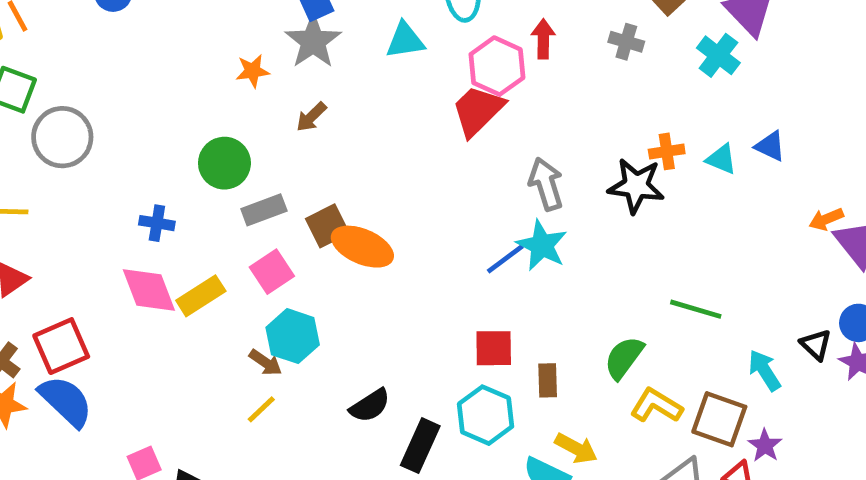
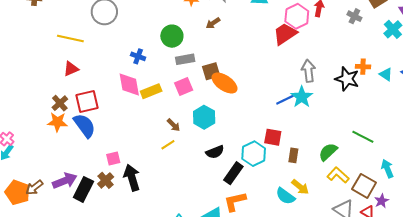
cyan hexagon: (293, 336) -> (204, 117), moved
cyan hexagon: (486, 415) -> (254, 154), moved

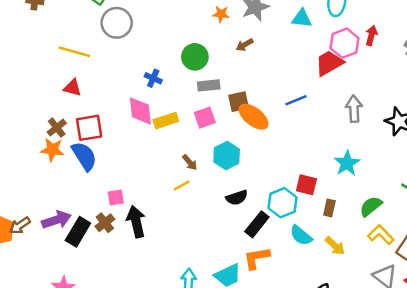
red triangle: (71, 69) -> (73, 88), turned 35
cyan star: (302, 97) -> (347, 163), moved
blue line: (285, 100) -> (296, 100), moved
cyan semicircle: (285, 196) -> (301, 235), moved

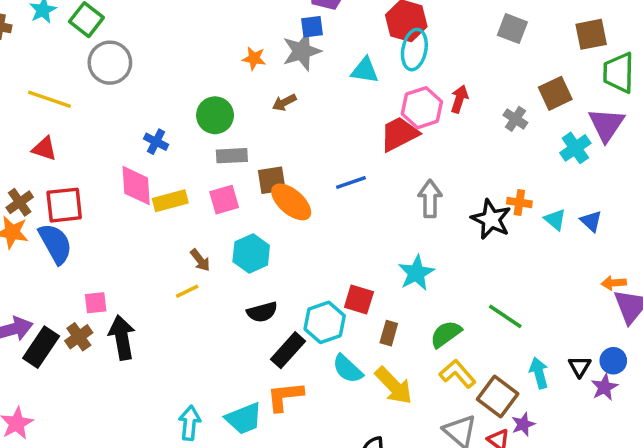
yellow arrow: (335, 246) -> (394, 386), size x1.4

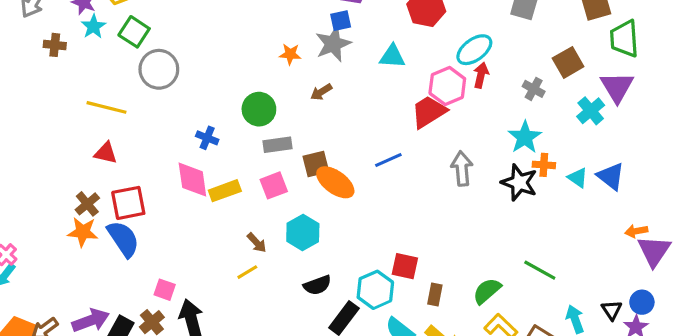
cyan ellipse: (414, 50) -> (474, 50), moved, turned 48
blue triangle: (591, 221) -> (611, 176), size x1.4
cyan star: (416, 273) -> (525, 137), moved
pink square: (96, 303) -> (165, 290), turned 30

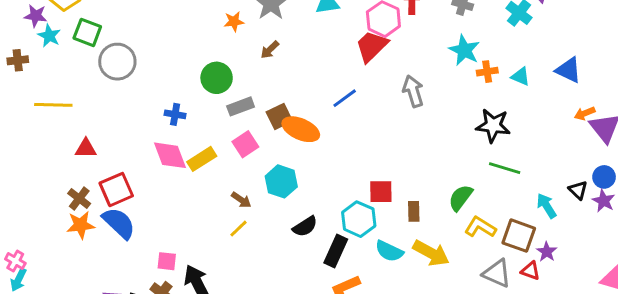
yellow line: (107, 107) -> (53, 105), moved
blue triangle: (611, 176) -> (569, 70), moved
black star: (519, 183) -> (493, 126), moved

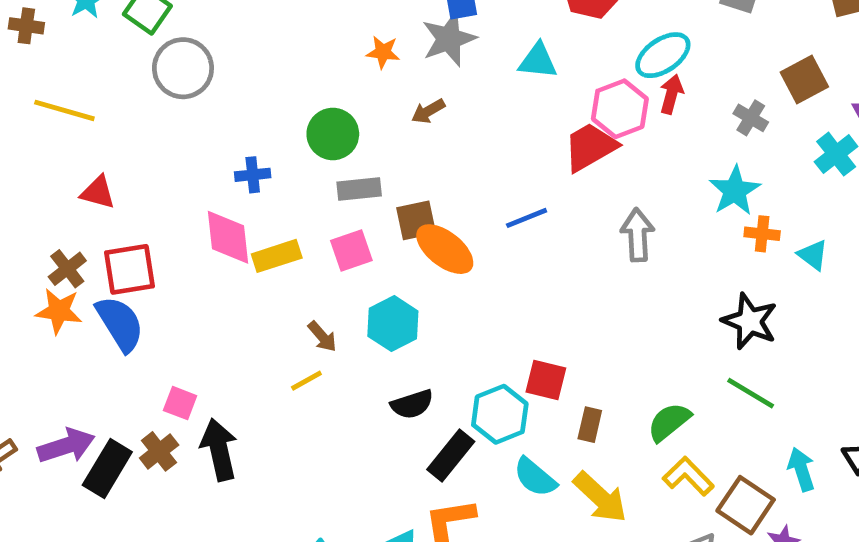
blue cross: (175, 114) -> (253, 175), turned -30

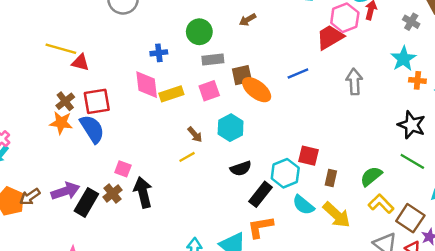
yellow line: (64, 110) -> (61, 49), moved

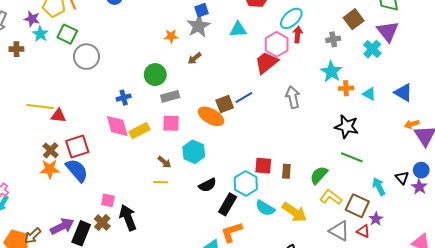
gray cross: (411, 22) -> (333, 39), turned -32
brown square: (242, 75) -> (225, 104), moved
pink square: (209, 91) -> (171, 123), turned 30
yellow line: (187, 157) -> (161, 182), turned 40
brown rectangle: (331, 178) -> (286, 171), moved

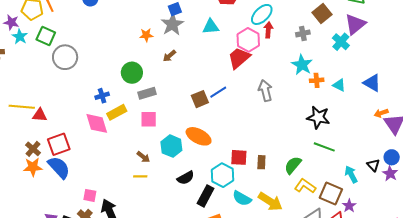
purple triangle: (388, 31) -> (355, 24), turned 30
orange ellipse: (211, 116) -> (199, 136), moved
yellow rectangle: (139, 131) -> (117, 112), moved

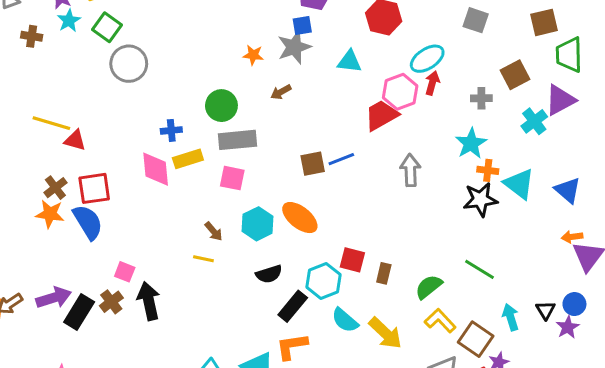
cyan triangle: (339, 85) -> (519, 184), size x1.6
gray rectangle: (147, 93) -> (237, 140), size x1.4
black star: (318, 117) -> (480, 199), moved, turned -30

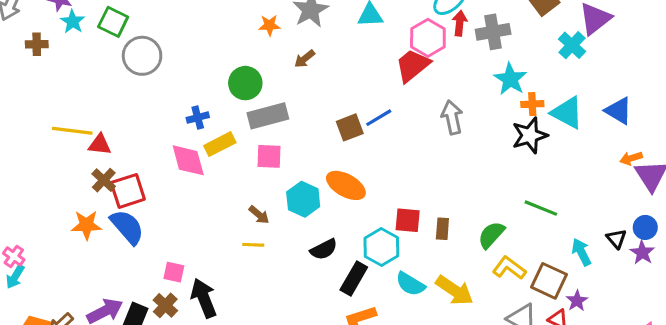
gray cross: (481, 98) -> (493, 32), moved, size x1.5
brown cross: (55, 188) -> (104, 180), moved

